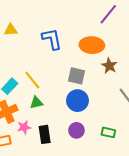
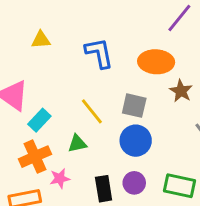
yellow line: (32, 80) -> (92, 111), moved
green rectangle: (108, 132) -> (179, 186), size x1.5
black rectangle: (45, 134) -> (104, 189), moved

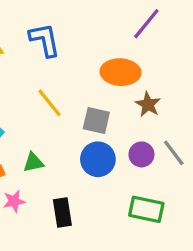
blue L-shape: (99, 53) -> (45, 40), moved
yellow line: (92, 111) -> (50, 103), moved
purple circle: (134, 183) -> (141, 154), moved

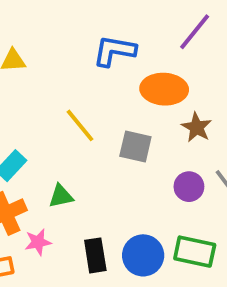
blue L-shape: (45, 40) -> (114, 51), moved, turned -69
blue circle: (98, 159) -> (143, 255), moved

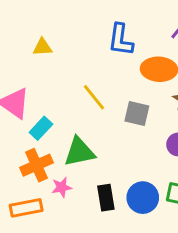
blue L-shape: (114, 51) -> (121, 40), turned -92
green triangle: (61, 196) -> (79, 152), size x1.6

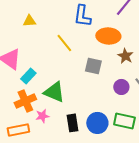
yellow line: (94, 97) -> (64, 43), moved
green triangle: (79, 152) -> (54, 92), turned 35

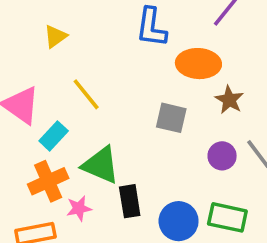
yellow triangle: (29, 21) -> (55, 36), turned -32
yellow line: (64, 43) -> (86, 94), moved
black rectangle: (72, 123) -> (130, 201), moved

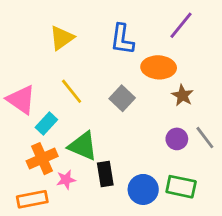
yellow triangle: (55, 36) -> (62, 38), moved, size x1.4
gray square: (171, 118) -> (122, 98), moved, turned 30

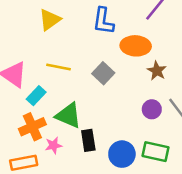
yellow line: (72, 91) -> (58, 67), turned -40

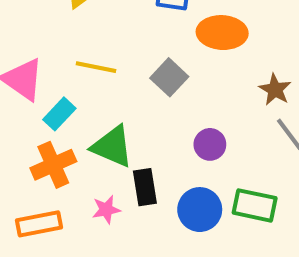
brown star: (157, 71) -> (275, 90), moved
purple circle: (152, 109) -> (210, 144), moved
pink star: (54, 145) -> (106, 210), moved

